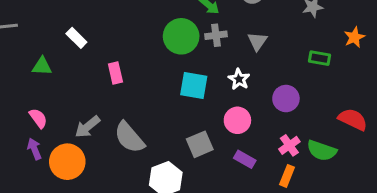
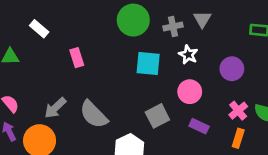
gray cross: (216, 35) -> (173, 26), moved

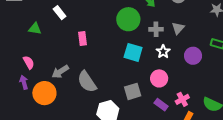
purple circle: (232, 69) -> (193, 56), moved
pink cross: (238, 111) -> (182, 99), moved

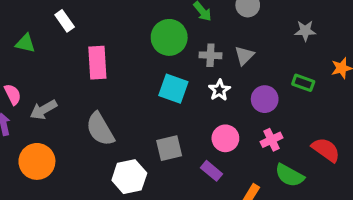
pink rectangle: (83, 38) -> (97, 63), size x1.5
gray arrow: (60, 72) -> (44, 110), moved
pink circle: (159, 78) -> (225, 138), moved
orange circle: (44, 93) -> (37, 161), moved
pink cross: (182, 99) -> (271, 140), moved

